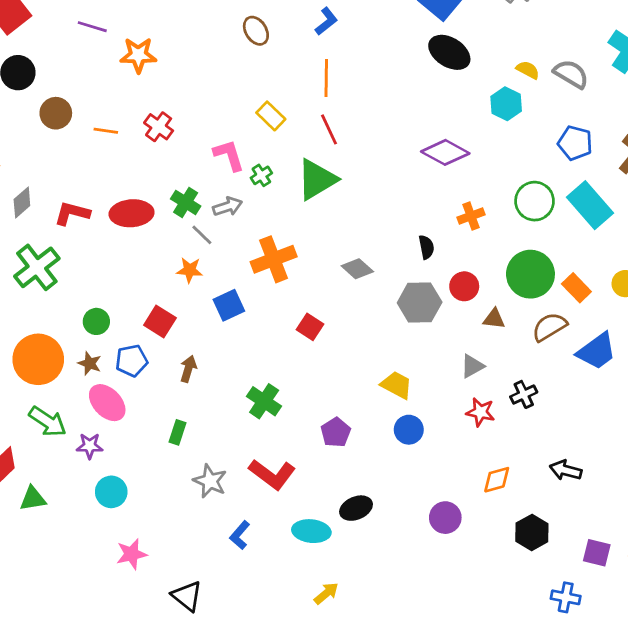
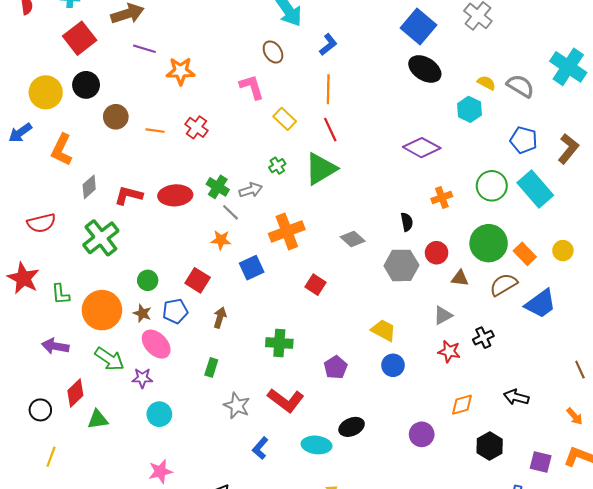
pink L-shape: (229, 155) -> (252, 87), moved
green cross: (264, 401) -> (279, 343), turned -30
pink star: (132, 554) -> (160, 472), moved

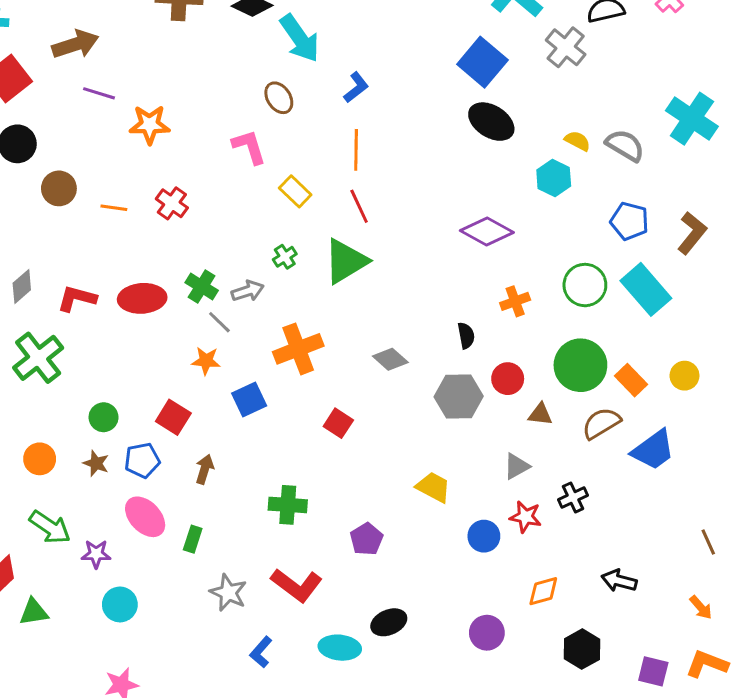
orange circle: (102, 310) -> (40, 459), size x0.6
pink ellipse: (156, 344) -> (145, 517), moved
blue circle: (393, 365) -> (484, 536), moved

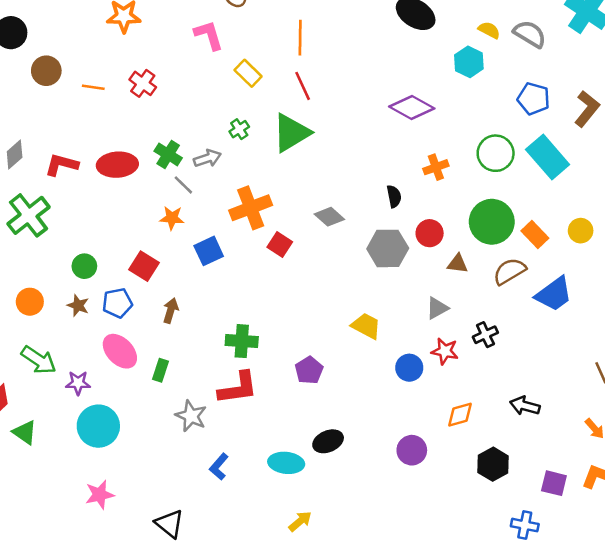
red square: (338, 423) -> (280, 245), moved
red L-shape: (297, 585) -> (238, 388), moved, turned -45
cyan circle: (120, 604) -> (98, 426), size x1.4
green triangle: (34, 612) -> (25, 432), turned 44

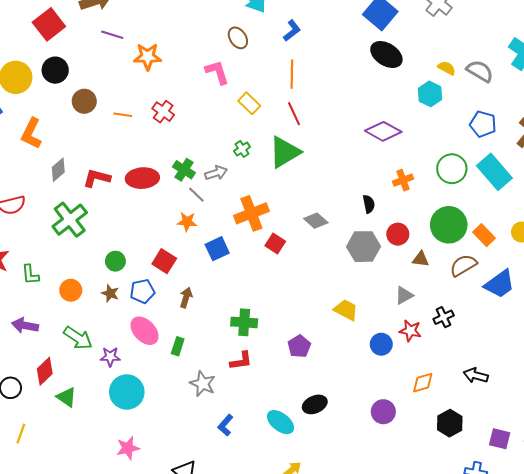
red L-shape: (238, 388) -> (241, 361), size x0.7
cyan ellipse: (286, 463) -> (280, 422), turned 32

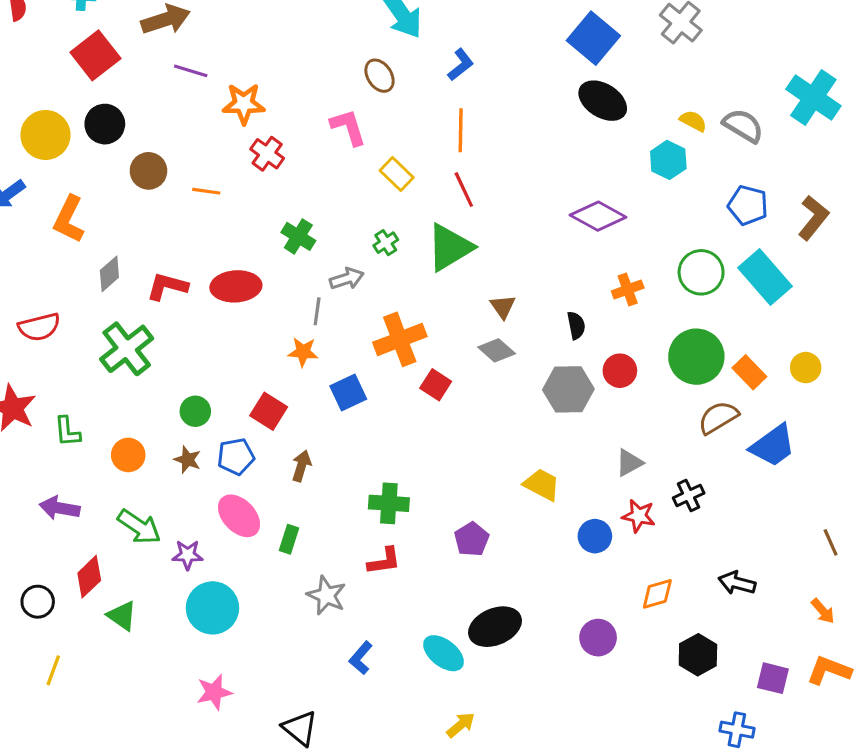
red cross: (163, 112) -> (267, 154), moved
green cross: (184, 170) -> (298, 236), moved
gray line: (196, 195) -> (317, 311), turned 54
brown triangle: (421, 259) -> (503, 307), moved, turned 48
black ellipse: (315, 404) -> (495, 627), size x1.4

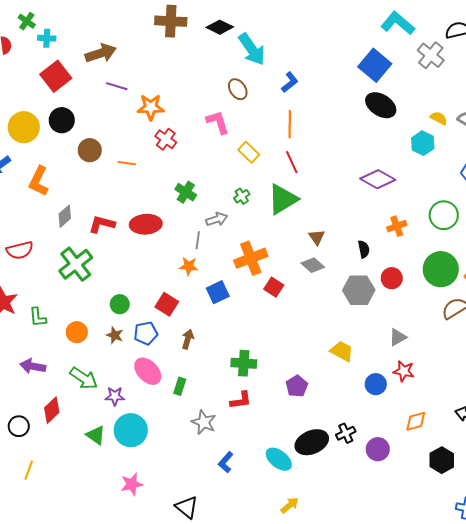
black cross: (689, 496) -> (346, 433), moved
green triangle: (122, 616) -> (96, 435), moved

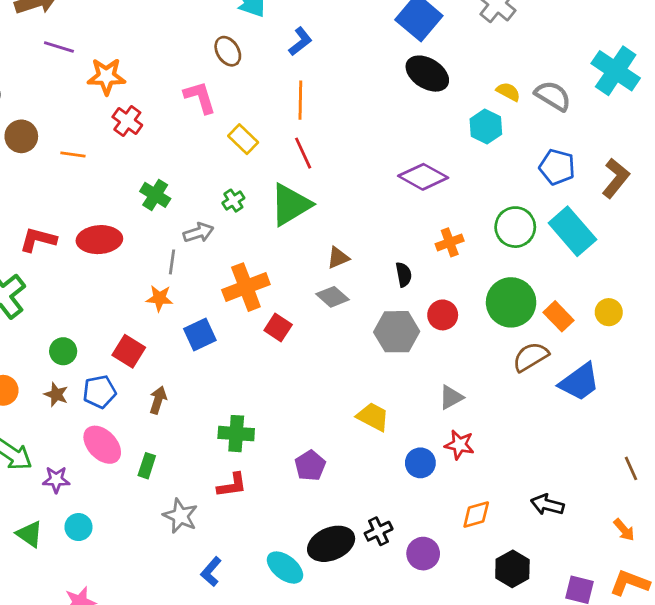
brown triangle: (317, 237) -> (338, 258), turned 42
cyan circle: (131, 430) -> (78, 527), size x0.6

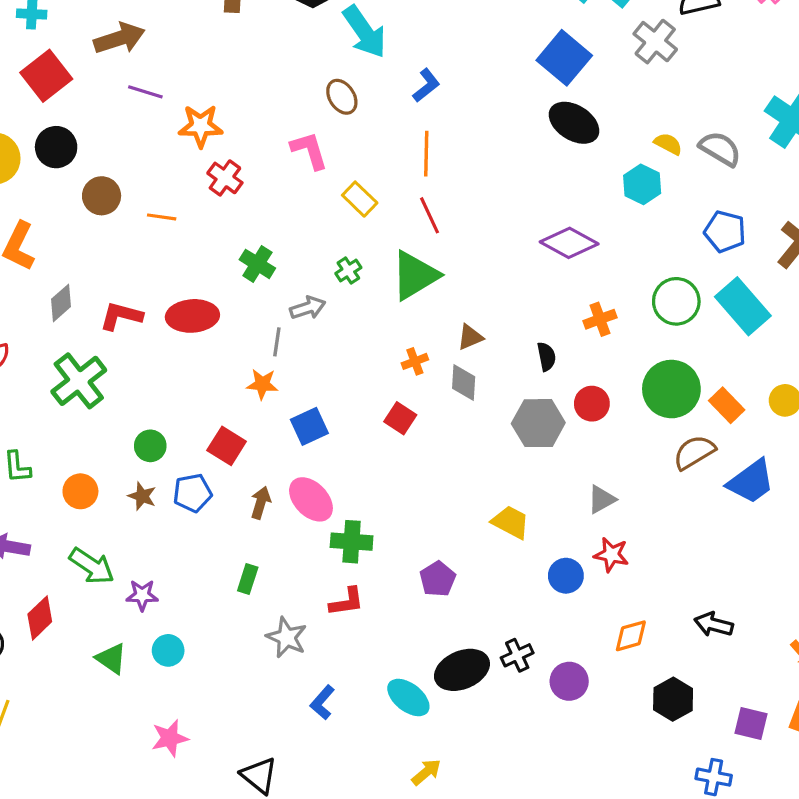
orange cross: (246, 287) -> (415, 361), moved, size x0.5
gray diamond: (332, 297) -> (464, 383), turned 52
pink ellipse: (102, 445) -> (311, 499), moved

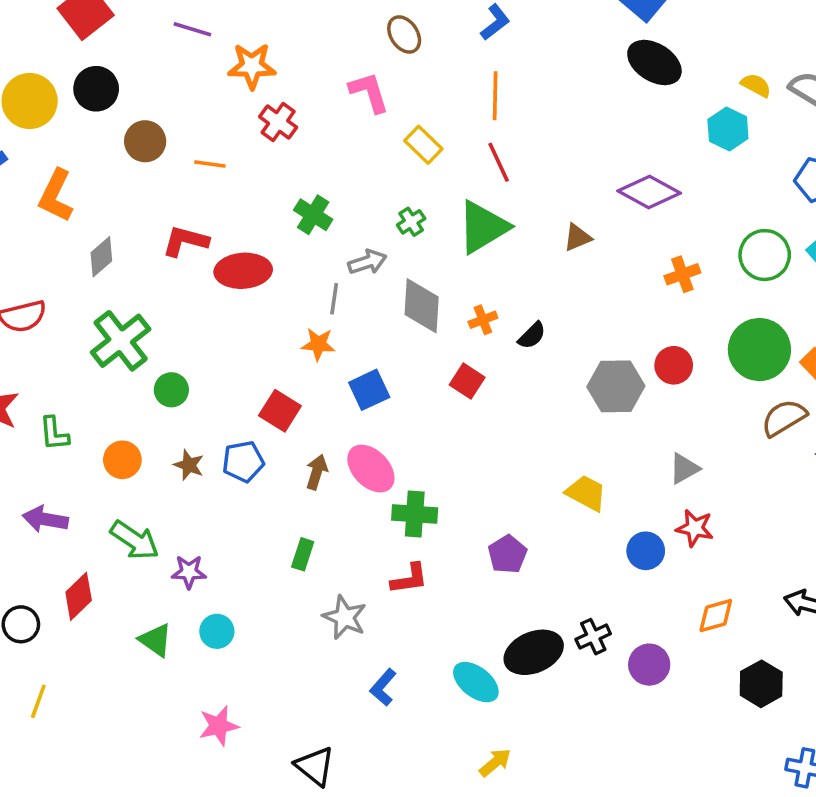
red L-shape: (121, 316) -> (185, 241), moved
brown triangle: (470, 337) -> (577, 238), moved
black semicircle: (546, 357) -> (532, 336), moved, turned 56
gray diamond: (464, 383) -> (422, 306), moved, size x1.4
green circle: (150, 446) -> (171, 390), moved

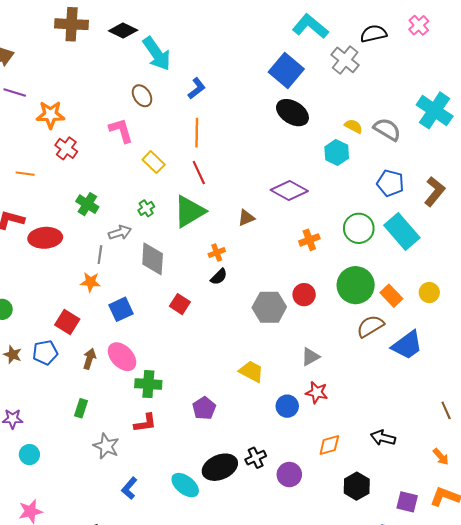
orange cross: (483, 320) -> (217, 253), moved

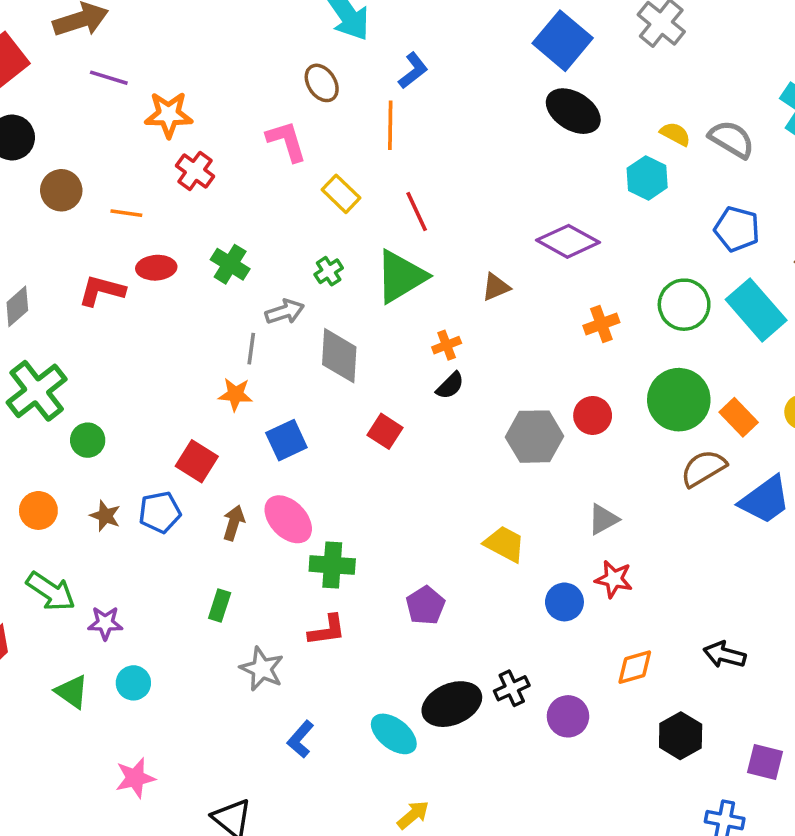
orange line: (197, 133) -> (390, 125), moved
red ellipse: (45, 238) -> (156, 268), moved, size x0.7

